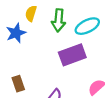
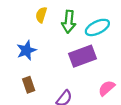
blue star: (16, 33) -> (26, 50), moved

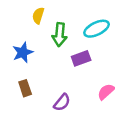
green arrow: (69, 22) -> (60, 35), moved
purple rectangle: (82, 56) -> (81, 58), size x0.7

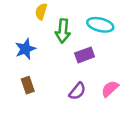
cyan ellipse: (96, 29) -> (100, 25), turned 40
purple semicircle: (62, 102) -> (77, 91), moved

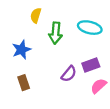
purple rectangle: (85, 55) -> (91, 65), moved
purple semicircle: (77, 91) -> (69, 74), moved

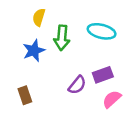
blue star: (21, 50) -> (34, 51), moved

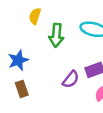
blue star: (34, 51) -> (18, 60), moved

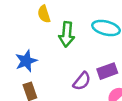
yellow semicircle: (35, 16) -> (44, 14), turned -35

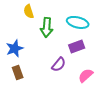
purple rectangle: (107, 71) -> (77, 46), moved

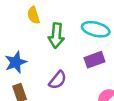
purple semicircle: (59, 64) -> (58, 80), moved

